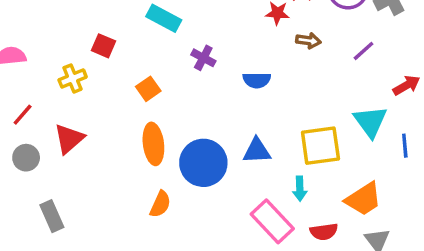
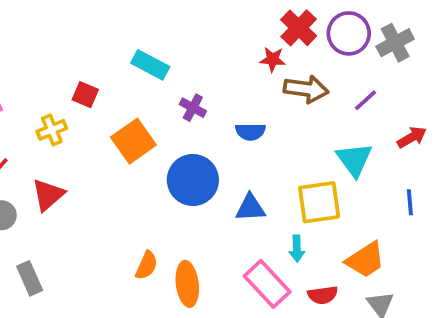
brown arrow: (308, 41) -> (306, 89), size x1.6
orange square: (148, 89) -> (133, 141), size x1.6
cyan triangle: (370, 122) -> (354, 160), moved
orange ellipse: (153, 144) -> (187, 284), moved
blue circle: (203, 163) -> (193, 180), moved

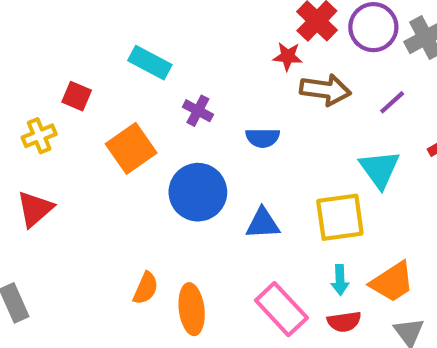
cyan arrow: (297, 249) -> (340, 280), moved

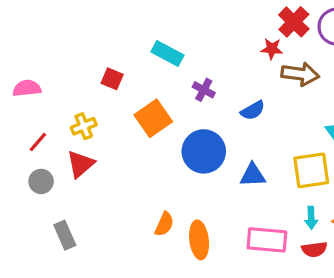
yellow cross: (39, 136) -> (84, 126), moved
blue semicircle: (263, 138) -> (253, 110), turned -30
pink rectangle: (281, 309) -> (267, 240), turned -42

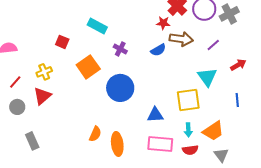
blue semicircle: (253, 110) -> (158, 50), moved
blue triangle: (253, 175) -> (155, 115), moved

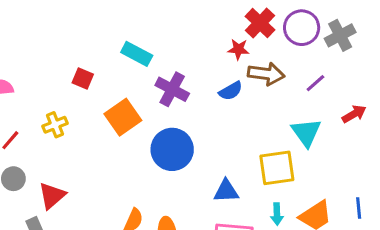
purple cross: (120, 49) -> (172, 89), size x1.5
red triangle: (42, 96) -> (52, 196), moved
blue line: (237, 100) -> (359, 208), moved

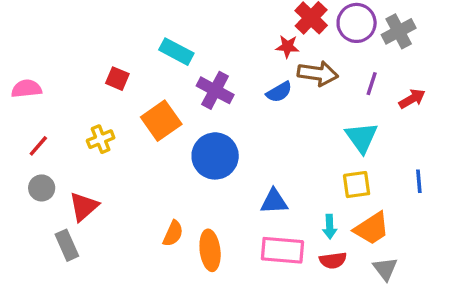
purple line: (315, 83) -> (372, 84), turned -30
red arrow: (354, 114) -> (412, 99), moved
yellow cross: (55, 125) -> (101, 139), moved
yellow square: (277, 168) -> (357, 185), moved, size x0.7
blue line: (359, 208) -> (419, 181), moved

